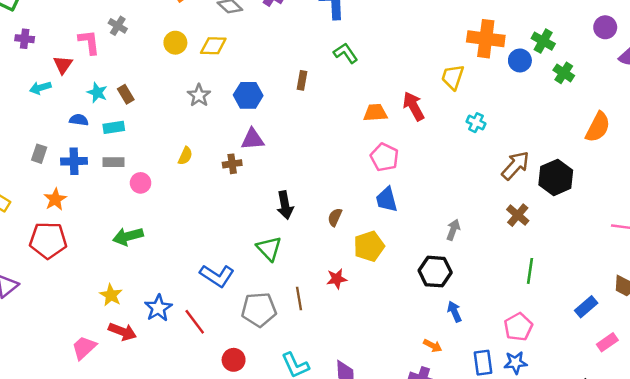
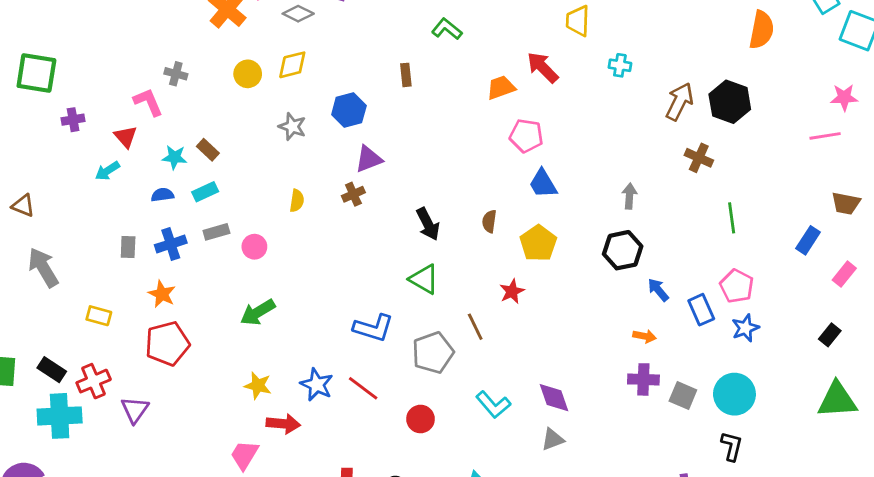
blue rectangle: (483, 363) -> (701, 310), moved

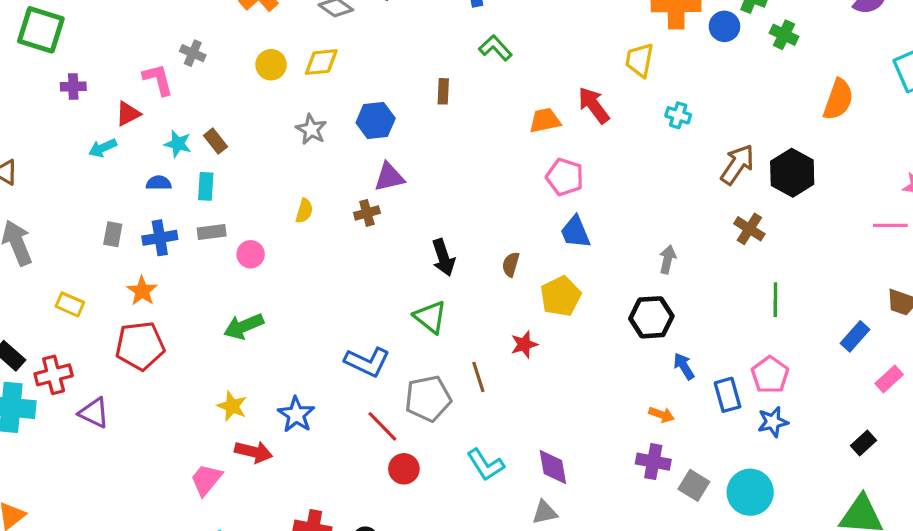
red triangle: (126, 137) -> (128, 114), turned 35
cyan rectangle: (205, 192) -> (206, 186), turned -70
red line: (363, 388) -> (382, 426), moved
purple triangle: (135, 410) -> (94, 413), turned -48

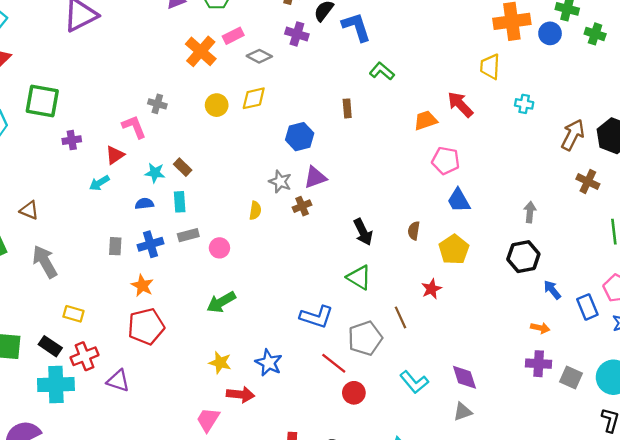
gray star: (311, 129) -> (280, 182), moved
yellow rectangle: (70, 304) -> (74, 314), moved

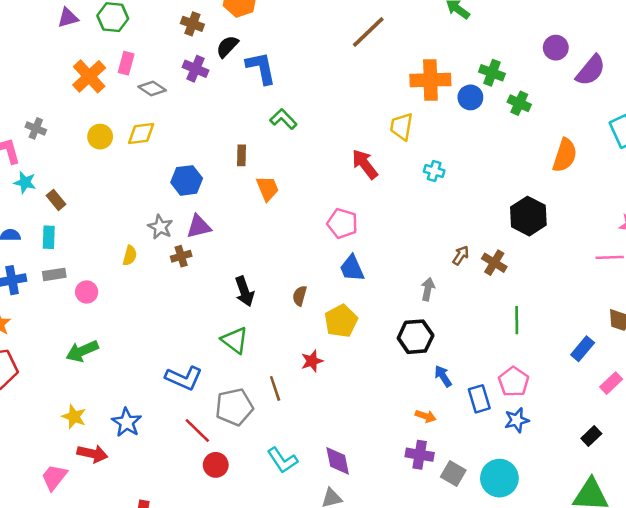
pink rectangle: (233, 36) -> (126, 63), turned -54
orange trapezoid: (426, 120) -> (268, 188), moved, turned 80
brown arrow: (573, 135) -> (461, 255), moved, size x0.6
cyan star: (155, 173) -> (25, 182), moved

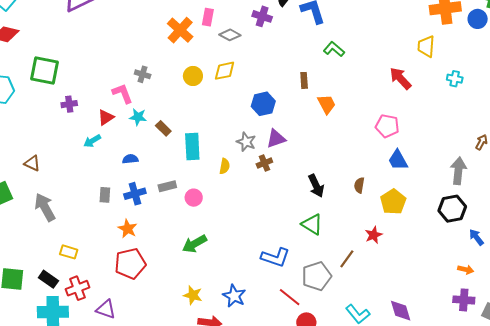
cyan rectangle: (49, 237) -> (192, 146), moved, size x1.5
gray arrow: (428, 289) -> (458, 171), size x1.5
brown line: (275, 388) -> (347, 259), turned 60

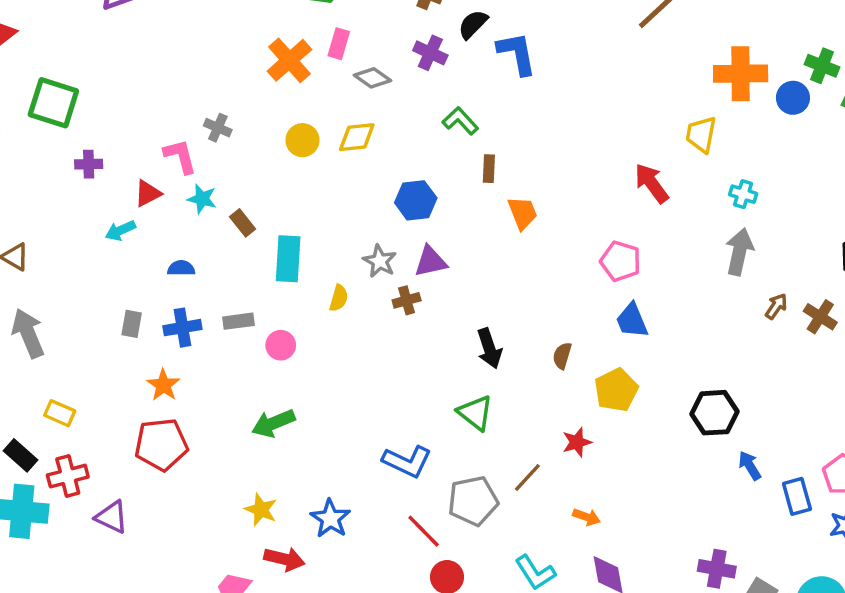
green L-shape: (334, 49) -> (460, 121), moved
gray arrow: (458, 171) -> (739, 252), moved
orange arrow: (466, 270) -> (586, 517), moved

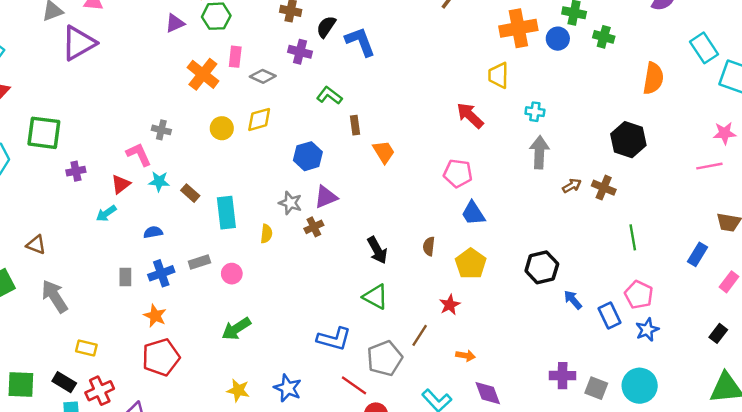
brown arrow: (776, 306) -> (572, 186), turned 36

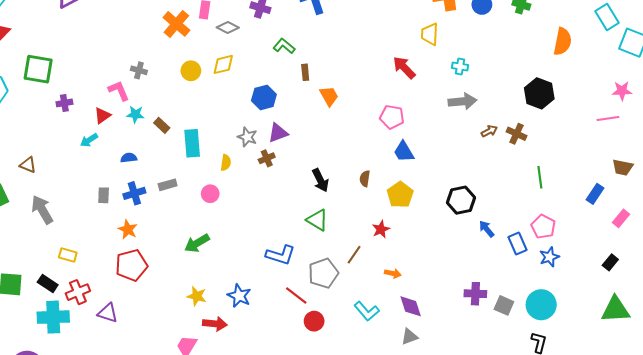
gray arrow: (539, 152) -> (463, 101), turned 80
pink circle: (232, 274) -> (210, 194), moved

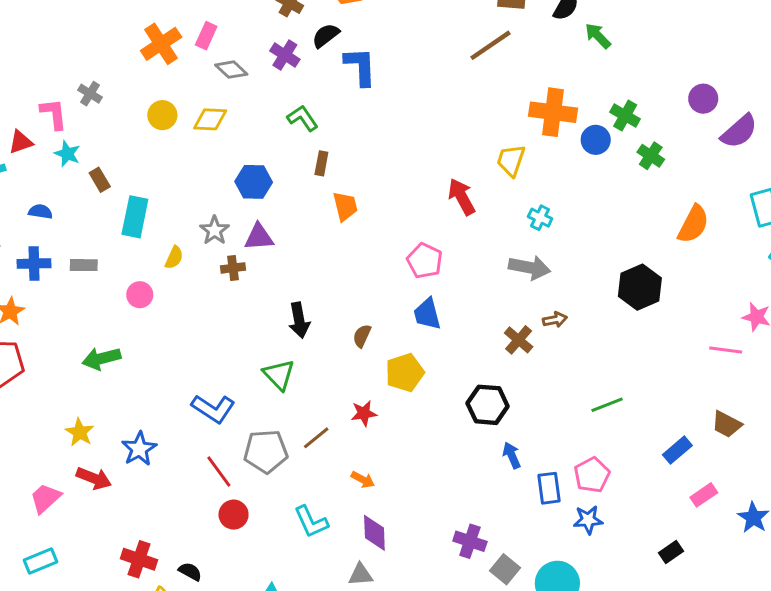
brown cross: (517, 134) -> (519, 340), moved
green line: (540, 177) -> (607, 405), turned 60

